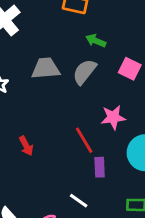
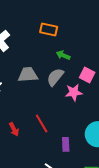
pink star: (113, 117) -> (74, 92), moved
red line: (84, 140) -> (42, 124), moved

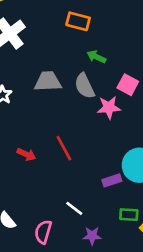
gray semicircle: (55, 77) -> (85, 86), turned -66
red arrow: (14, 129) -> (26, 154), turned -40
purple rectangle: (66, 144) -> (112, 180), moved, turned 72

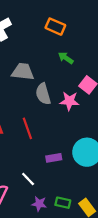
gray semicircle: (85, 86) -> (43, 94), moved
purple rectangle: (112, 180) -> (54, 158), moved
green rectangle: (129, 215) -> (63, 203), moved

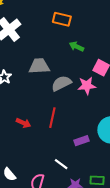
gray semicircle: (43, 94) -> (61, 83), turned 90
red line: (27, 128) -> (52, 118), turned 42

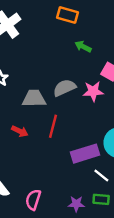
gray trapezoid: (39, 66) -> (34, 98), moved
purple rectangle: (81, 141) -> (85, 154), size x1.6
white line: (61, 164) -> (101, 176), moved

